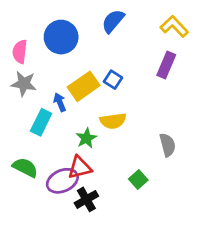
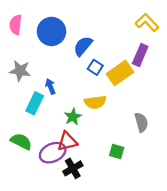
blue semicircle: (113, 21) -> (83, 46), moved
pink semicircle: (20, 52) -> (16, 25), moved
yellow rectangle: (84, 86) -> (120, 73), moved
green square: (138, 179) -> (117, 152), turned -32

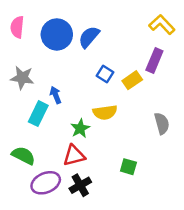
blue semicircle: (83, 46) -> (89, 37), moved
yellow rectangle: (120, 73) -> (132, 80), size x0.7
gray semicircle: (141, 122) -> (162, 123), moved
purple ellipse: (53, 153) -> (46, 183), moved

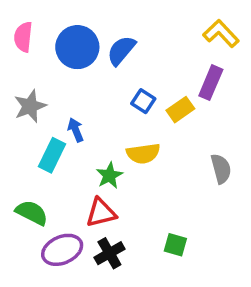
gray star: (22, 78) -> (30, 106), turned -30
green square: (128, 167) -> (175, 245), moved

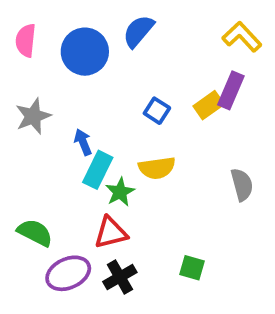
blue semicircle: (121, 50) -> (138, 31), moved
yellow rectangle: (180, 110) -> (209, 105), moved
cyan rectangle: (52, 155) -> (98, 170), moved

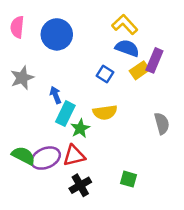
blue semicircle: (138, 31) -> (127, 48), moved, turned 70
yellow L-shape: (242, 37) -> (125, 25), moved
purple ellipse: (68, 273) -> (46, 158), moved

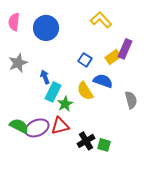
blue semicircle: (127, 48) -> (103, 81), moved
yellow semicircle: (105, 112) -> (85, 91), turned 66
black cross: (80, 185) -> (86, 141), moved

